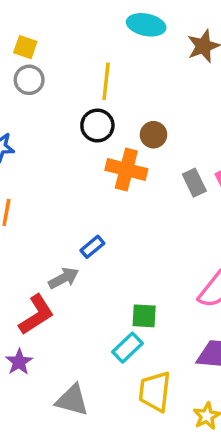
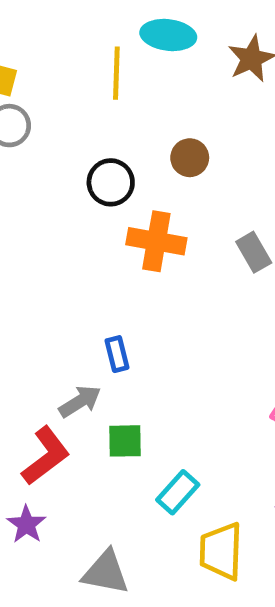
yellow line: (106, 81) -> (116, 73), moved
brown circle: (153, 135) -> (190, 158), moved
blue rectangle: (92, 247) -> (117, 354), turned -60
green square: (144, 316) -> (125, 441), moved

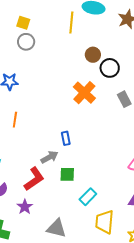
brown circle: (190, 158) -> (93, 55), moved
black circle: (111, 182) -> (110, 68), moved
orange cross: (156, 241) -> (84, 93), turned 30

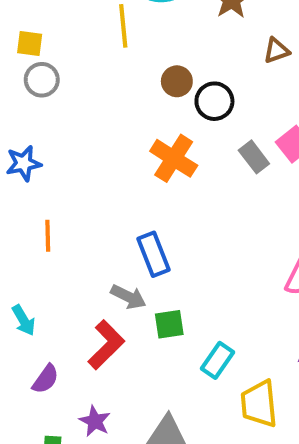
blue rectangle: (66, 138) -> (153, 254), size x1.5
gray arrow: (49, 157) -> (128, 297), turned 66
purple star: (25, 207) -> (95, 421), moved

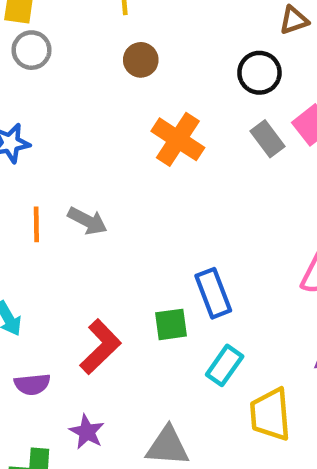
brown circle: (177, 81) -> (141, 60), moved
black circle: (214, 101) -> (259, 73), moved
blue rectangle: (153, 254) -> (213, 293), moved
gray arrow: (128, 297) -> (87, 221), moved
purple semicircle: (46, 379) -> (32, 384), turned 48

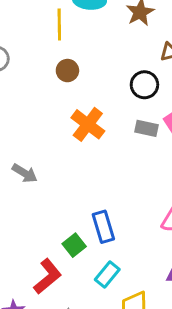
gray rectangle: (268, 139) -> (147, 128), turned -45
green square: (171, 324) -> (74, 245), turned -35
red L-shape: (100, 347) -> (48, 276), moved

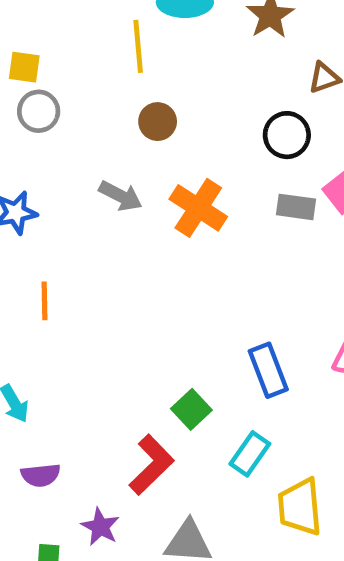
gray arrow: (25, 173) -> (121, 196), moved
blue rectangle: (103, 227) -> (268, 370), moved

